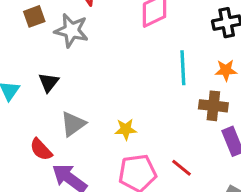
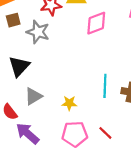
cyan line: (183, 68) -> (105, 86), moved
black triangle: (49, 82) -> (19, 66), size x1.5

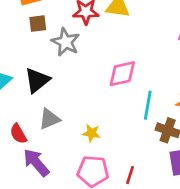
pink diamond: (96, 23) -> (122, 74), moved
cyan line: (105, 86) -> (148, 105), moved
red line: (105, 133) -> (130, 175), turned 56

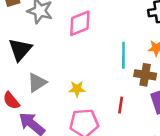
pink diamond: (122, 74) -> (80, 23), moved
red line: (130, 175) -> (121, 105), moved

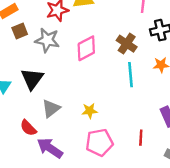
brown cross: (145, 75) -> (127, 44), moved, turned 30
red line: (121, 105) -> (141, 138), moved

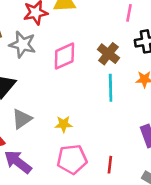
red line: (141, 138) -> (110, 165), moved

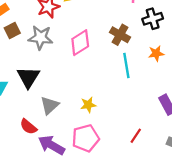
pink pentagon: (72, 159) -> (86, 138), moved
red line: (110, 165) -> (136, 136), turned 35

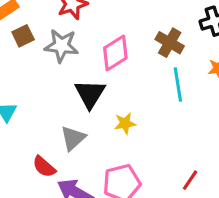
black triangle: (28, 77) -> (90, 94), moved
yellow star: (88, 105) -> (125, 123), moved

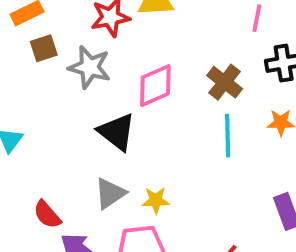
black triangle: (90, 94) -> (117, 132), turned -32
yellow star: (125, 123) -> (156, 200), moved
gray triangle: (73, 138) -> (110, 193), moved

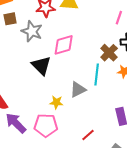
brown cross: (225, 82) -> (109, 53), moved
gray triangle: (110, 193) -> (78, 90), moved

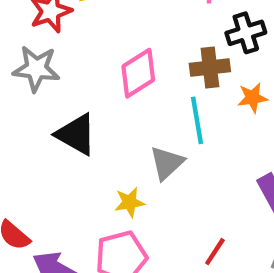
pink diamond: (64, 45) -> (138, 73), moved
brown cross: (109, 53) -> (210, 68), turned -36

